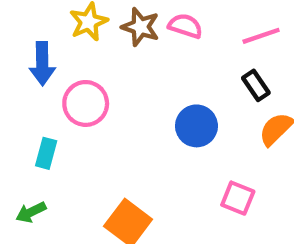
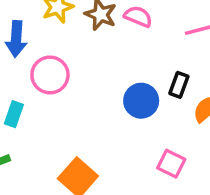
black rectangle: (256, 85) -> (179, 85), moved, turned 50

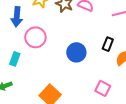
blue circle: (141, 101) -> (76, 52), moved

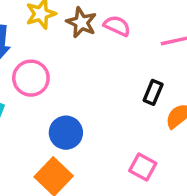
blue circle: (76, 52) -> (66, 133), moved

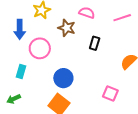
brown star: (81, 22) -> (67, 28), moved
black rectangle: (153, 92) -> (95, 43), moved

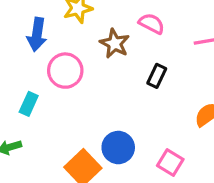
blue circle: (63, 78) -> (118, 148), moved

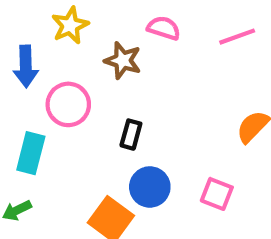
black rectangle: (157, 76) -> (131, 135), moved
cyan rectangle: (29, 104) -> (31, 153), size x1.4

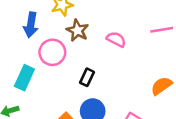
pink semicircle: (164, 28) -> (116, 39), moved
brown star: (123, 60) -> (77, 31), moved

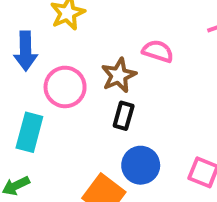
brown star: (77, 31) -> (119, 75), moved, turned 30

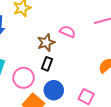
pink circle: (65, 87) -> (24, 78), moved

